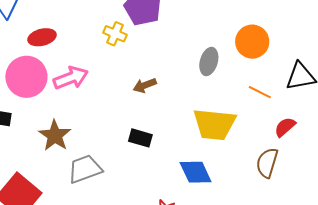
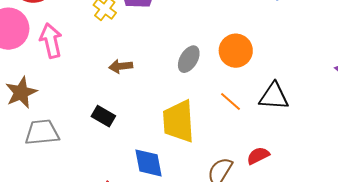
pink arrow: (71, 78) -> (51, 41), turned -96
yellow trapezoid: (214, 124) -> (179, 121), turned 66
red semicircle: (285, 127) -> (258, 156), moved

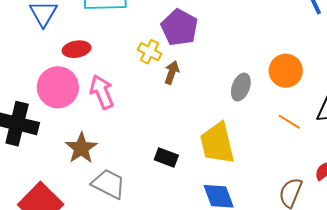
brown arrow: (121, 66) -> (172, 73), moved, turned 125
yellow trapezoid: (179, 121) -> (217, 143), moved
gray trapezoid: (42, 132) -> (108, 184), turned 42

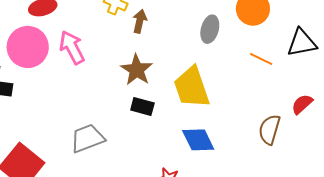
brown star: (81, 148) -> (137, 70), moved
gray trapezoid: (108, 184) -> (87, 138), turned -42

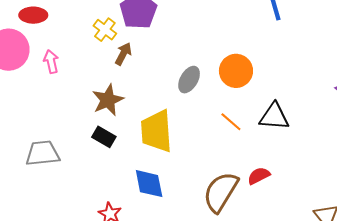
pink arrow: (72, 47) -> (51, 62), size x0.7
brown semicircle: (269, 130) -> (221, 192), size x1.4

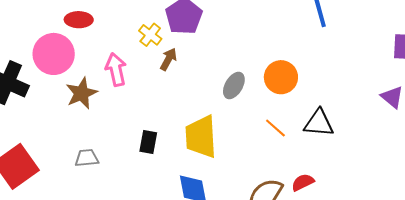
pink arrow: (51, 62) -> (116, 70), moved, size x1.4
brown star: (108, 100) -> (81, 93), moved
black rectangle: (104, 137) -> (148, 142), turned 70
gray trapezoid: (43, 153) -> (87, 158), size x0.7

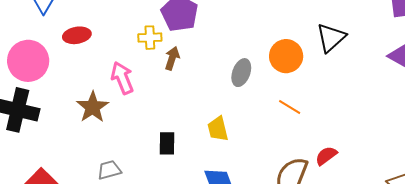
yellow cross: (150, 35) -> (150, 38), turned -30
pink circle: (54, 54) -> (28, 61), moved
black triangle: (319, 123) -> (331, 38), moved, turned -36
yellow trapezoid: (201, 137) -> (218, 129), size x0.6

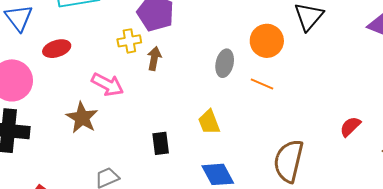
pink arrow: (122, 78) -> (107, 85), turned 148
orange line: (290, 107) -> (262, 84), moved
red semicircle: (326, 156) -> (350, 127), moved

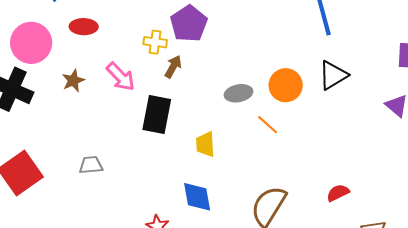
gray ellipse: (225, 63) -> (239, 93), turned 48
brown star: (82, 118) -> (73, 81), moved, size x0.7
black rectangle: (161, 143) -> (157, 114), moved, size x1.6

